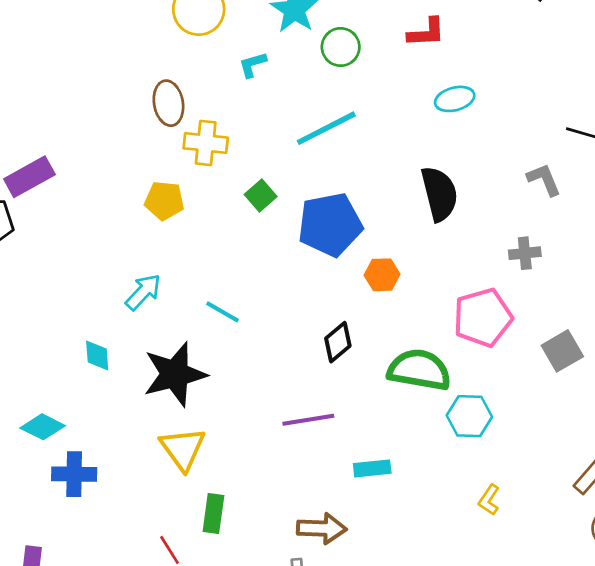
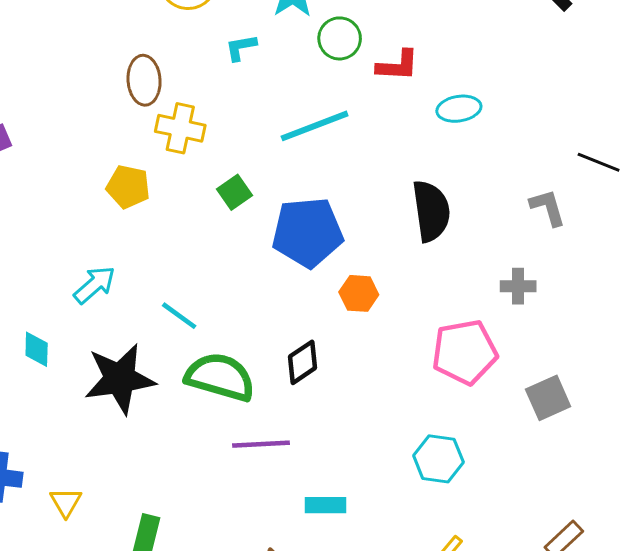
red L-shape: (426, 32) -> (398, 65), moved
green semicircle: (419, 370) -> (220, 377), moved
yellow triangle: (183, 449) -> (66, 502), moved, size x0.6

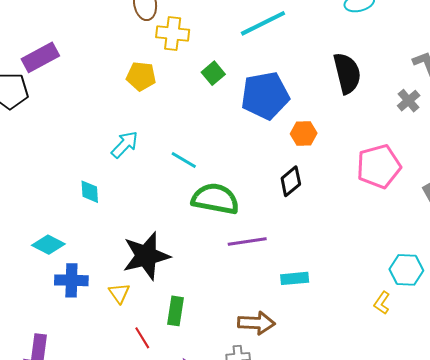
gray cross: (518, 286) -> (409, 101), moved, turned -35
black diamond: (302, 362) -> (291, 181), moved
black star: (120, 379) -> (146, 256), moved
cyan hexagon: (438, 459) -> (406, 270), moved

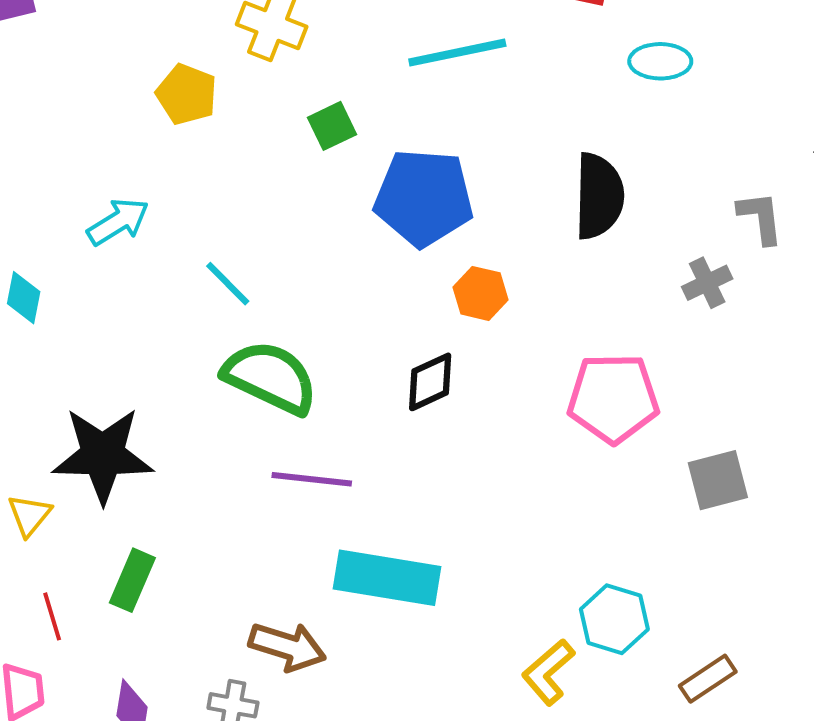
cyan rectangle: (295, 278) -> (387, 578), size x1.8
yellow L-shape: (382, 303) -> (548, 672), size x1.4

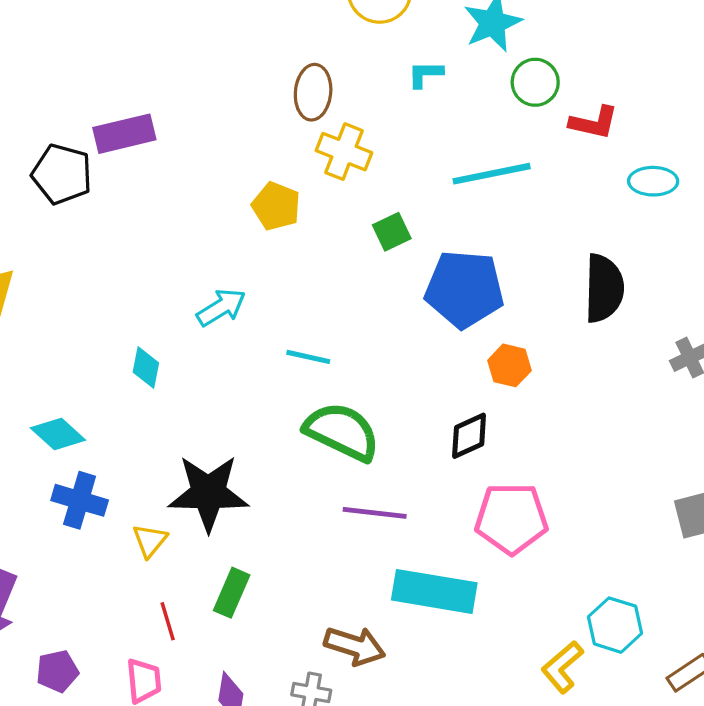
cyan line: (228, 284) -> (308, 357), turned -33
pink pentagon: (613, 398) -> (511, 518), moved

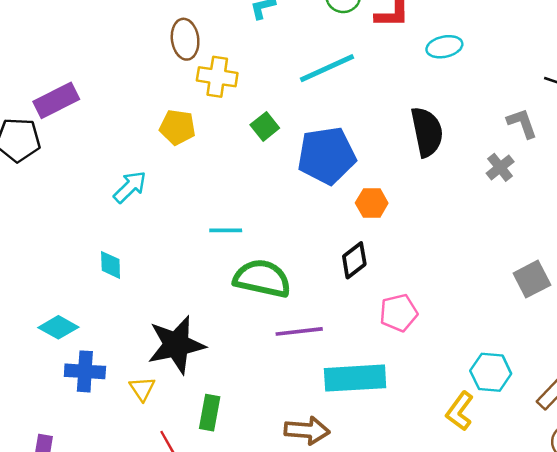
cyan arrow: (221, 307) -> (130, 187), moved
pink pentagon: (511, 518) -> (399, 313), size x0.7

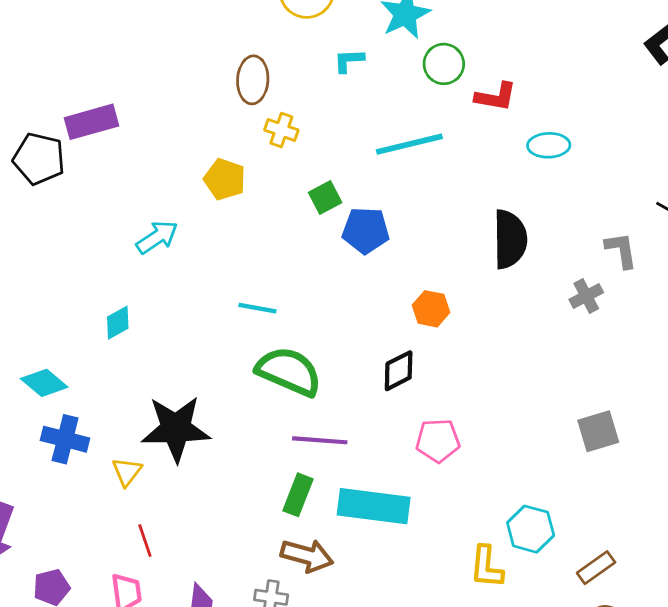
yellow cross: (217, 77) -> (281, 130), size x0.7
blue pentagon: (327, 156) -> (366, 230), moved, size x0.7
cyan diamond: (111, 265) -> (118, 323), turned 52
yellow L-shape: (460, 411) -> (487, 567), turned -42
green rectangle: (210, 413) -> (298, 495), moved

